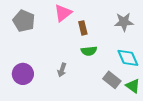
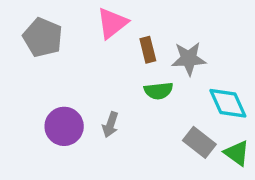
gray star: (124, 22) -> (189, 59), moved
purple circle: (23, 74) -> (64, 126), moved

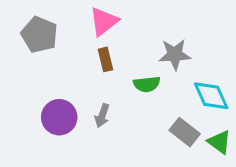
brown rectangle: (148, 50) -> (105, 59), moved

